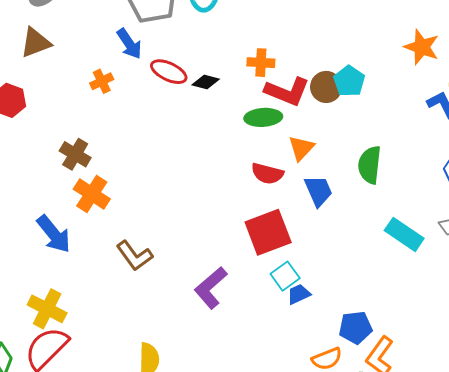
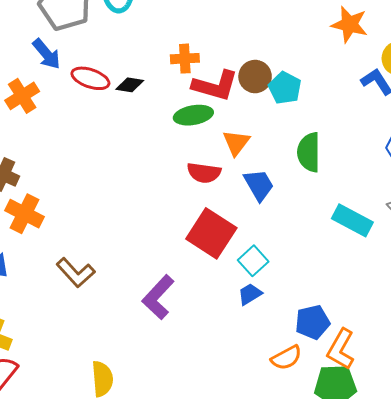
orange cross: (102, 81) -> (22, 96), size x1.4
cyan pentagon: (349, 81) -> (285, 88), moved
red square: (268, 232) -> (211, 233), turned -30
cyan square: (285, 276) -> (253, 261), moved

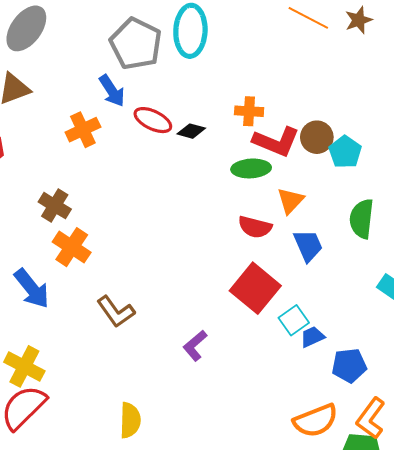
blue trapezoid: (250, 294) -> (312, 337), moved
purple L-shape: (158, 297) -> (195, 346), size x0.7
blue pentagon: (313, 322) -> (349, 365), moved
orange semicircle: (286, 358) -> (316, 421), size x1.4

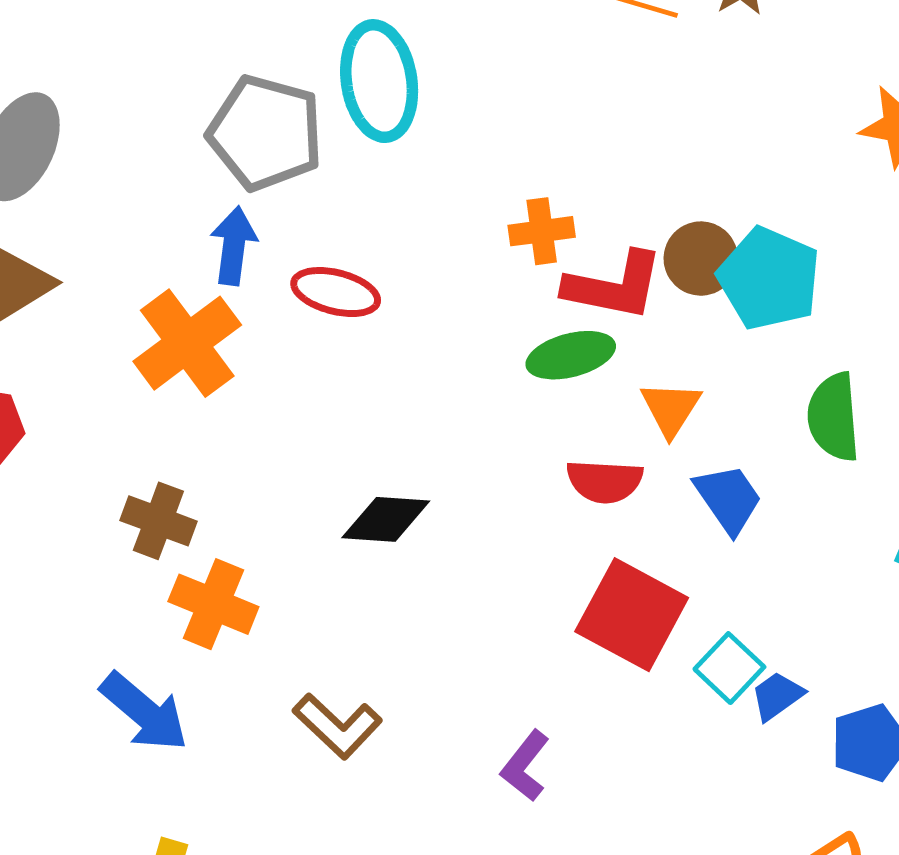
blue arrow: (112, 91) -> (234, 246), turned -128
orange cross: (83, 130) -> (187, 343), size x1.4
black diamond: (191, 131) -> (386, 519), moved, size x1.4
cyan pentagon: (345, 152) -> (769, 279), size x1.4

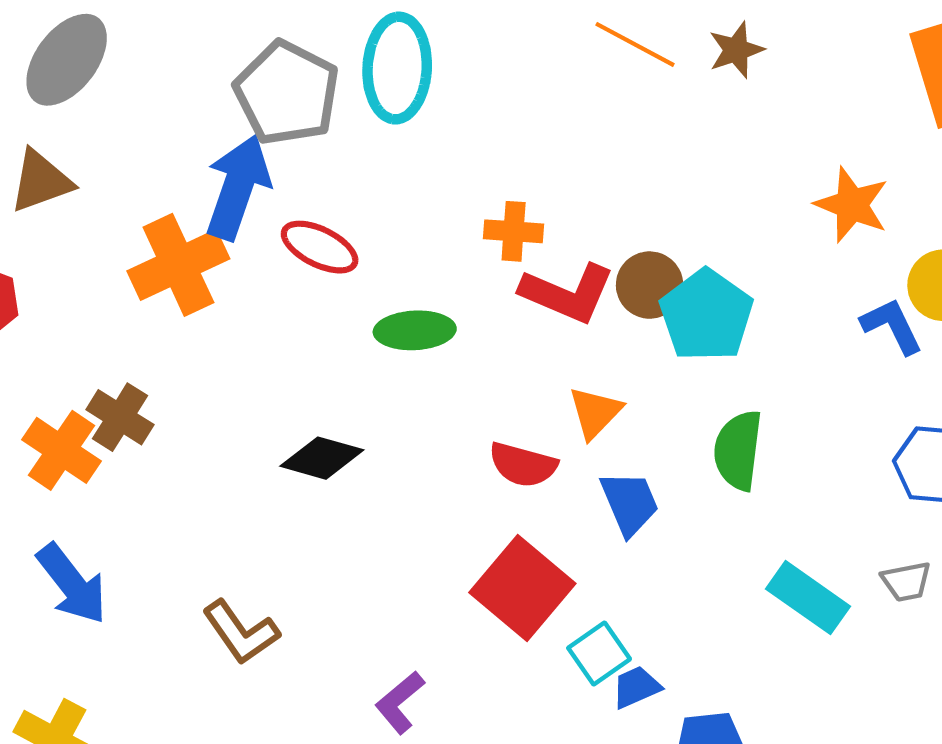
blue arrow: (234, 246) -> (238, 187), size x1.5
green ellipse: (571, 355) -> (415, 330), moved
orange cross: (213, 604) -> (61, 450), moved

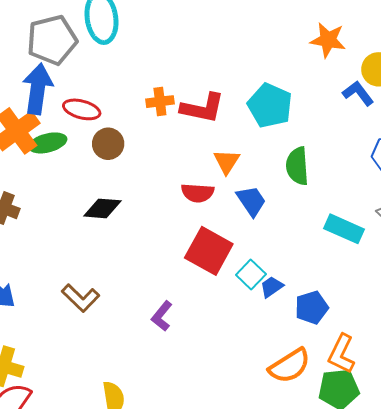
gray pentagon: (287, 93) -> (52, 40), turned -30
orange cross: (514, 231) -> (160, 102), moved
brown circle: (650, 285) -> (108, 144), moved
green ellipse: (415, 330) -> (48, 143), moved

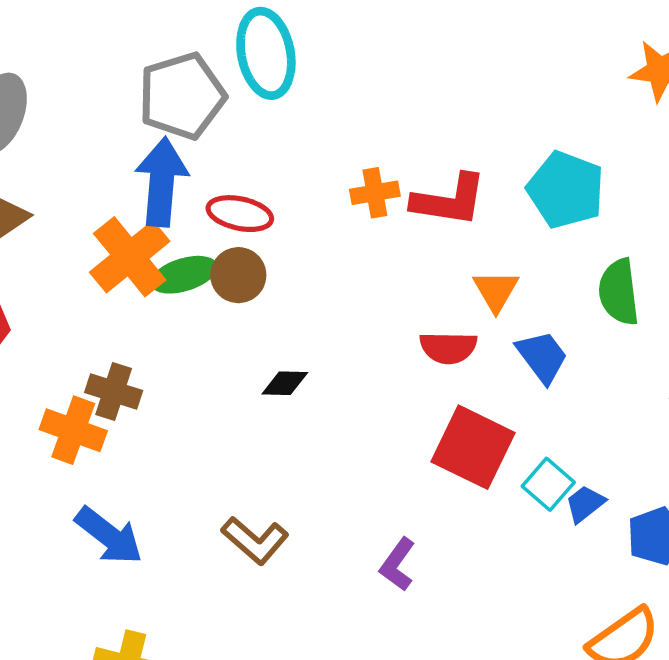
brown circle: (108, 144) -> (238, 275), moved
black diamond: (102, 208) -> (285, 383), size x0.7

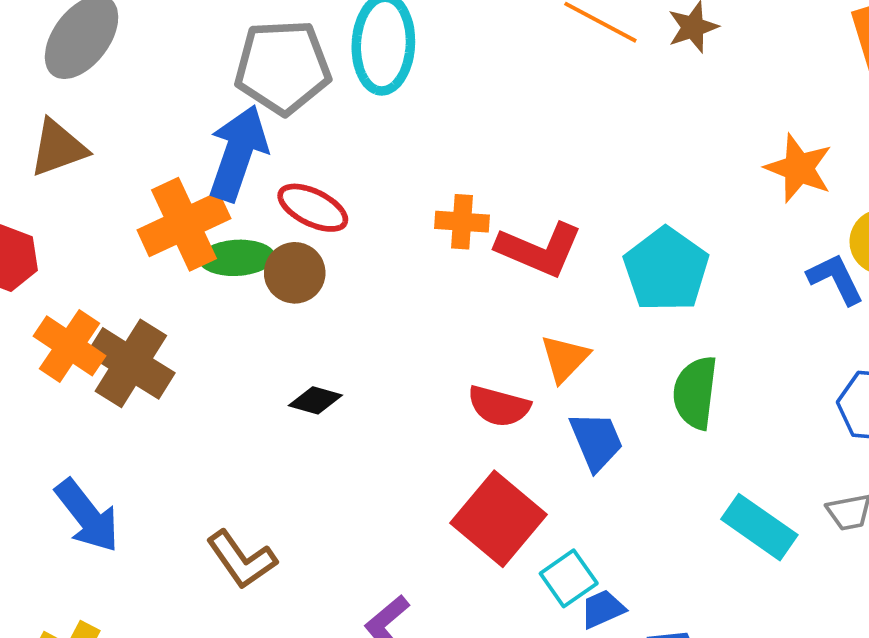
brown cross: (114, 392) -> (131, 363), size x1.4
orange cross: (73, 430) -> (70, 346), moved

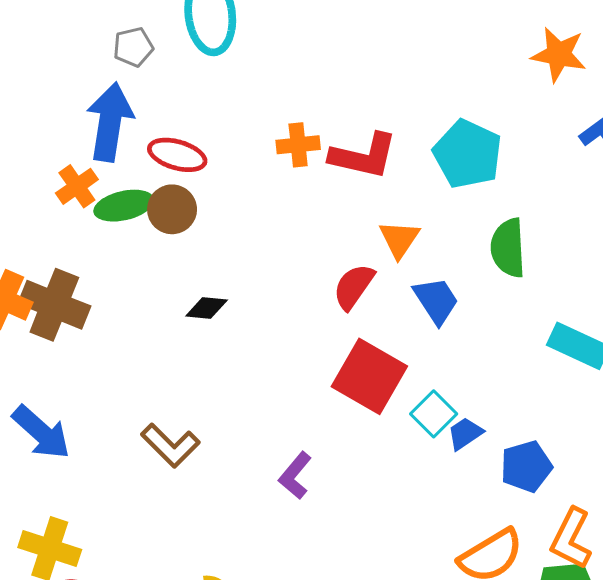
gray pentagon: (283, 67) -> (133, 47), size x0.5
orange cross: (184, 224) -> (77, 186), size x0.6
red semicircle: (499, 406) -> (354, 287), turned 120

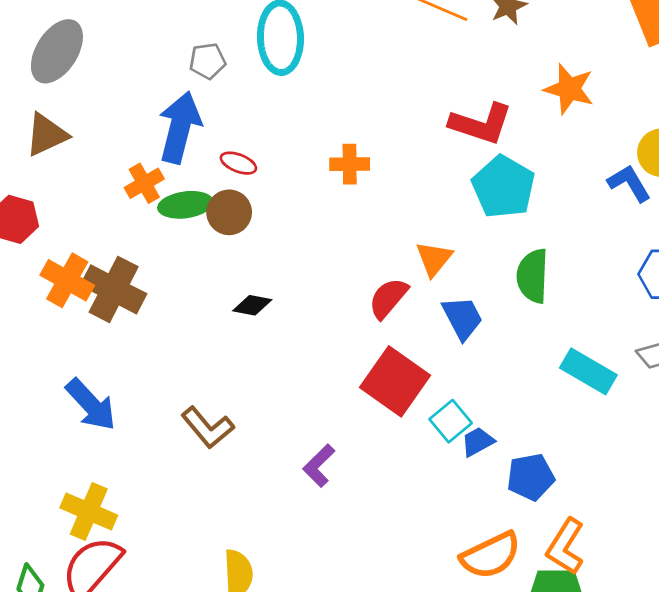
orange star: (559, 54) -> (569, 89), moved
red ellipse: (177, 155) -> (238, 163), size x0.7
red L-shape: (364, 156) -> (481, 124), moved

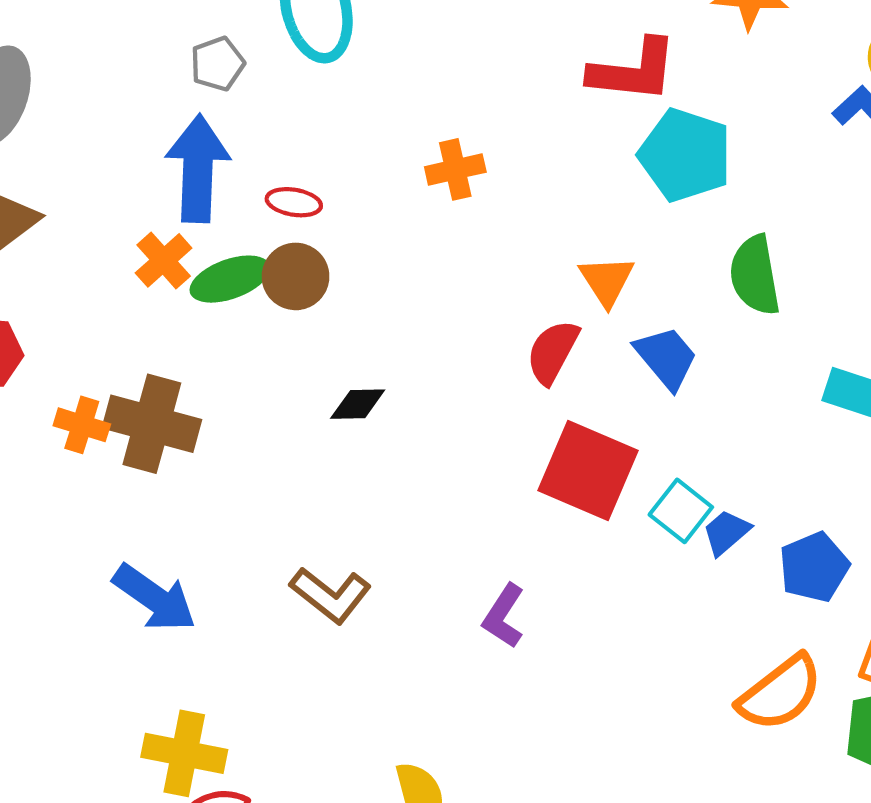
orange cross: (67, 280) -> (82, 425), size x0.7

